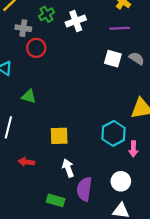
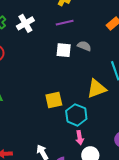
yellow square: (59, 136) -> (54, 100), moved
pink arrow: (133, 149) -> (80, 138), moved

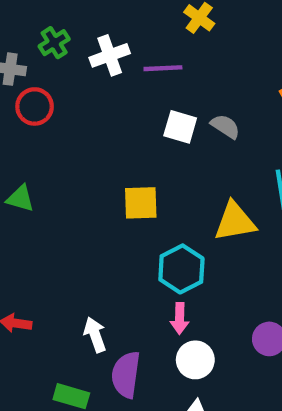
purple line: (65, 23) -> (163, 68), moved
yellow square: (54, 100) -> (141, 203), moved

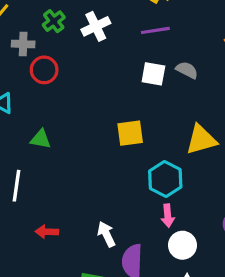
purple line: (163, 68) -> (155, 30), moved

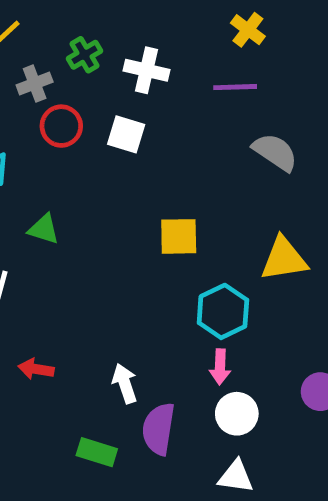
white cross: (96, 26) -> (147, 70), turned 32
gray cross: (23, 44) -> (35, 83), turned -30
gray semicircle: (187, 70) -> (275, 152), size x1.4
white square: (153, 74) -> (126, 134), moved

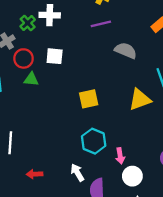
white cross: (147, 70) -> (50, 15), moved
green triangle: (44, 229) -> (31, 79), moved
cyan hexagon: (223, 311) -> (94, 141), moved

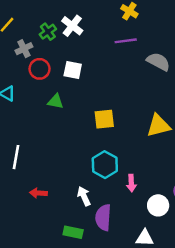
white cross: (50, 15) -> (72, 26), turned 30
gray semicircle: (126, 51) -> (158, 62), moved
green triangle: (31, 79) -> (56, 101), moved
white circle: (132, 176) -> (158, 205), moved

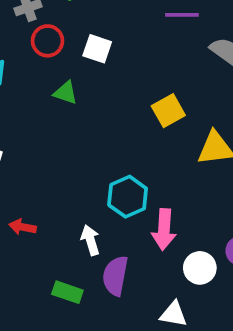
yellow square: (104, 119) -> (168, 111), moved, turned -30
pink arrow: (131, 183) -> (164, 229), size x1.5

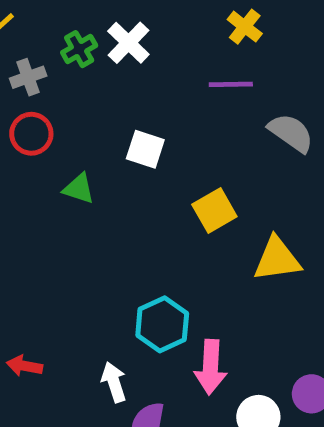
red circle: (48, 41) -> (31, 134), moved
white square: (97, 49) -> (145, 149), moved

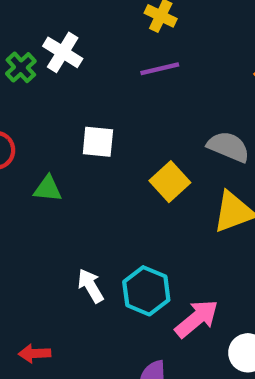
gray semicircle: (291, 133) -> (228, 147), moved
pink arrow: (211, 367) -> (197, 319), turned -120
white arrow: (114, 382) -> (91, 286), moved

